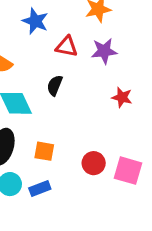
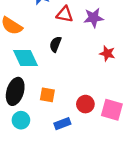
blue rectangle: (40, 189) -> (62, 124), moved

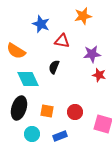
purple star: (93, 18) -> (92, 54), moved
red circle: (85, 104) -> (75, 112), moved
cyan circle: (21, 120) -> (32, 134), moved

